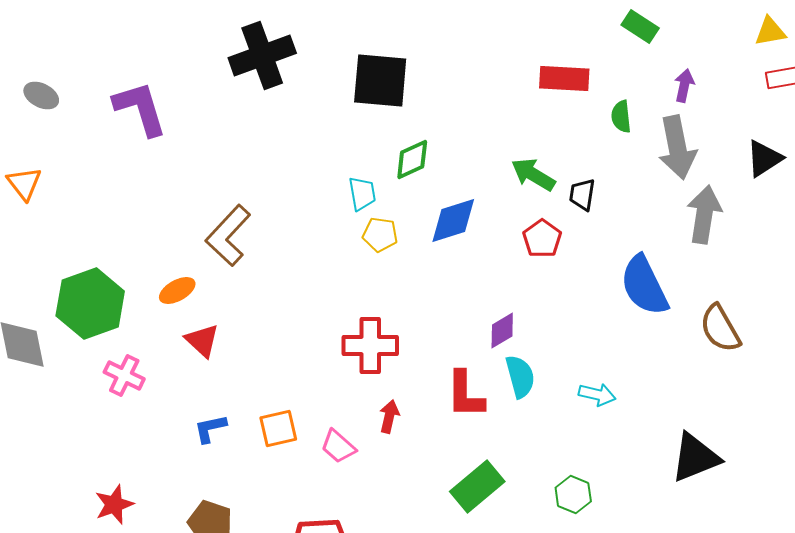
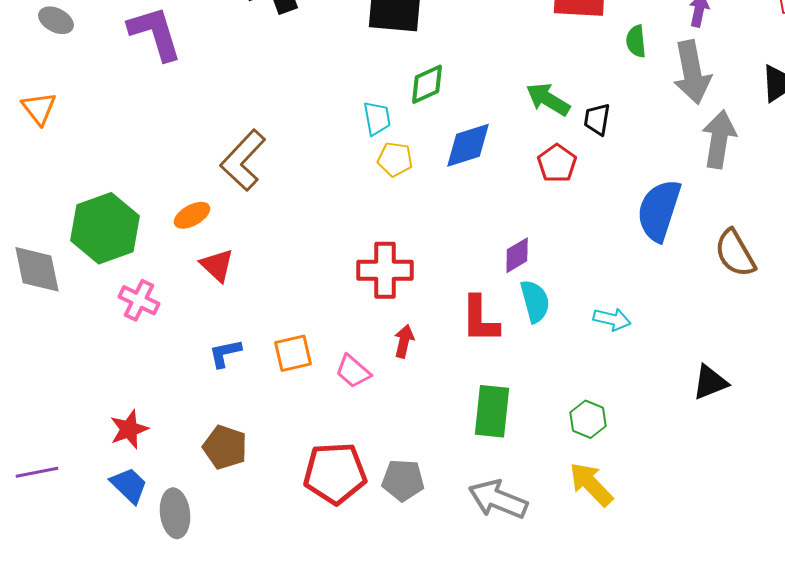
blue semicircle: (644, 286) -> (659, 210), turned 44
black triangle: (695, 458) -> (710, 382), size x0.7
green rectangle: (477, 486) -> (492, 411), turned -44

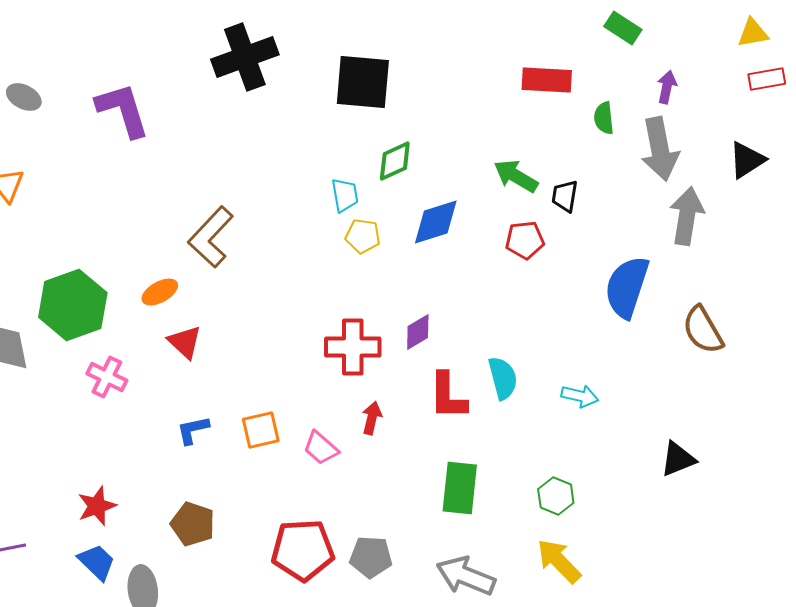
red pentagon: (557, 163) -> (525, 240), turned 30
purple diamond: (517, 255) -> (418, 332), moved

